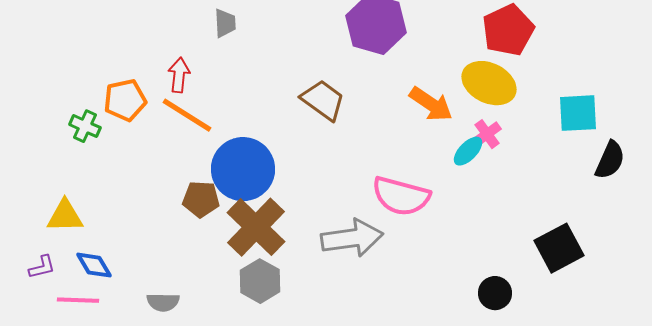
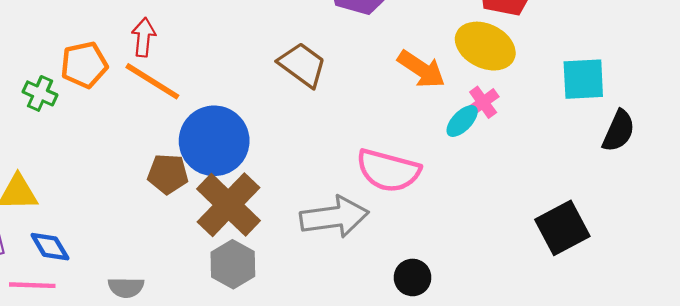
black circle: (495, 293) -> (413, 277), moved

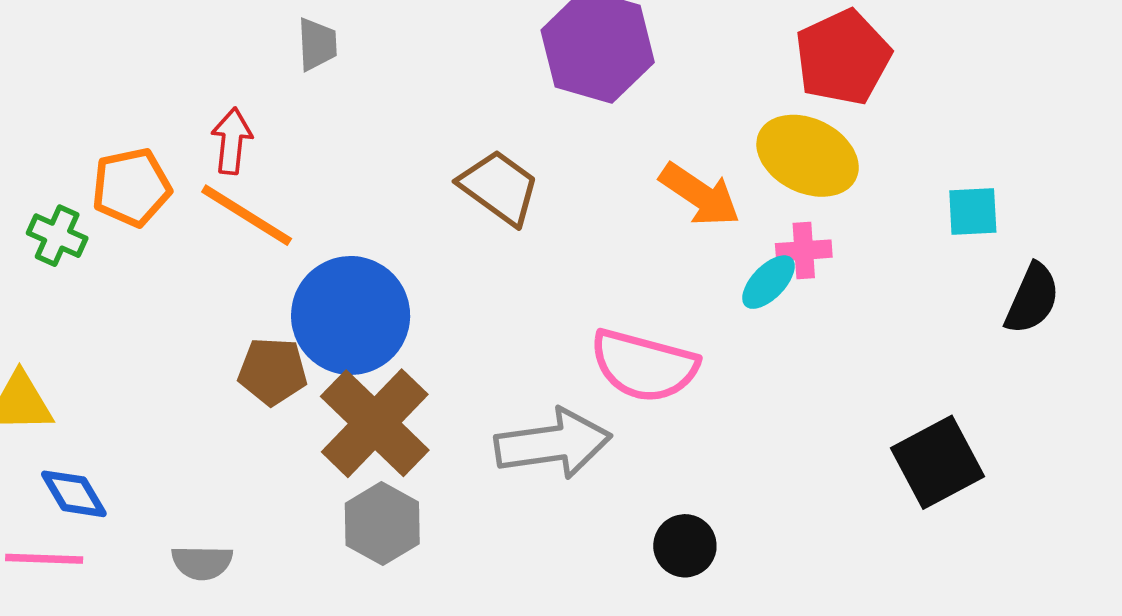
cyan square: (583, 79) -> (973, 211), size x0.7
pink cross: (483, 102) -> (804, 250), turned 32

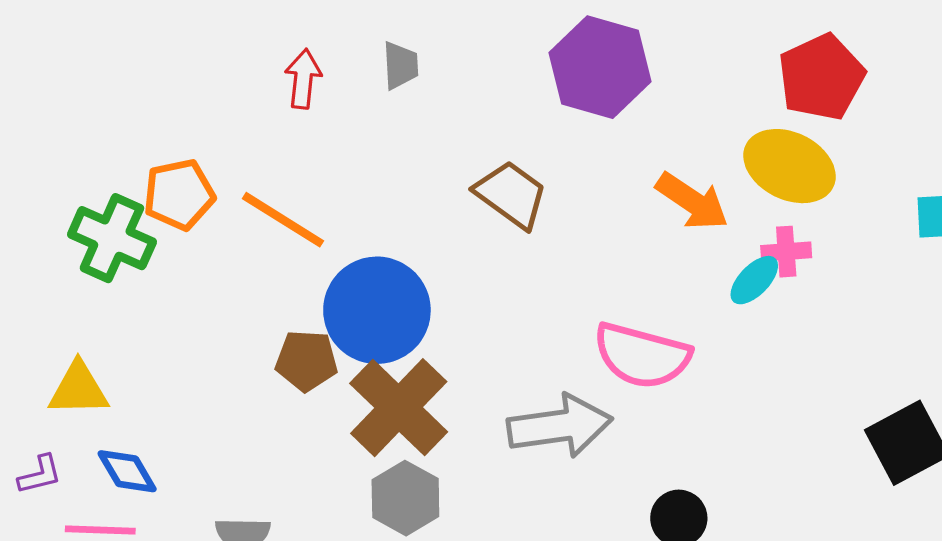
gray trapezoid: (317, 44) -> (400, 65), moved
red arrow: (232, 141) -> (303, 79), moved
green cross: (57, 236) -> (112, 238), size x1.6

